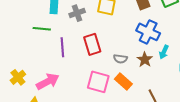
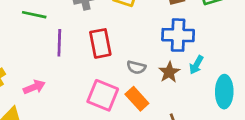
blue cross: (148, 32) -> (178, 35), turned -30
pink arrow: (48, 81) -> (34, 87), size x0.7

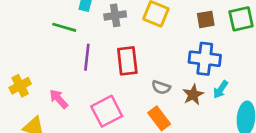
pink arrow: (34, 87) -> (59, 99), turned -115
pink square: (103, 95) -> (107, 111), moved, turned 36

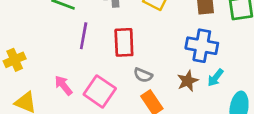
gray semicircle: (161, 87) -> (143, 75), moved
pink arrow: (59, 99) -> (63, 85), moved
pink square: (107, 111) -> (100, 91), turned -32

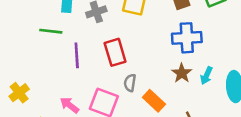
gray semicircle: (143, 75) -> (130, 83), moved, turned 90
cyan arrow: (215, 78) -> (206, 76), moved

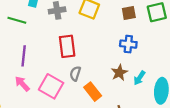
blue cross: (187, 38) -> (128, 44), size x0.7
purple line: (77, 55) -> (24, 56), moved

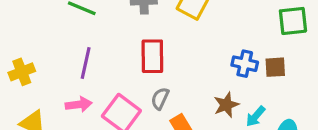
brown square: (129, 13) -> (275, 67), moved
pink arrow: (22, 84) -> (79, 104), turned 119

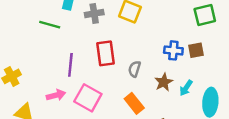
purple line: (86, 63) -> (70, 65), moved
gray semicircle: (160, 99) -> (135, 69), moved

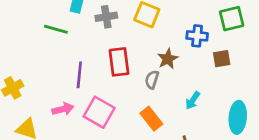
blue cross: (173, 50) -> (197, 36), moved
brown star: (164, 82) -> (168, 59), moved
cyan arrow: (186, 88) -> (193, 100), moved

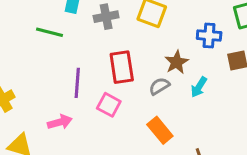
gray semicircle: (152, 80) -> (159, 86), turned 42
cyan arrow: (193, 100) -> (199, 87), moved
pink square: (99, 112) -> (109, 105), moved, size x0.7

